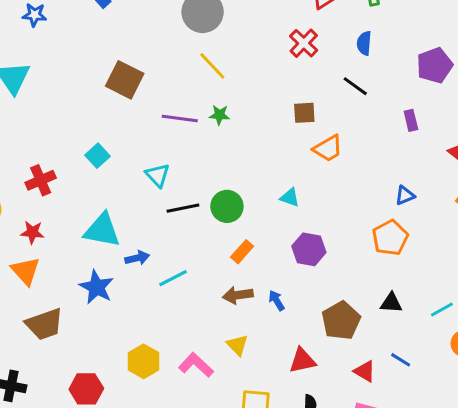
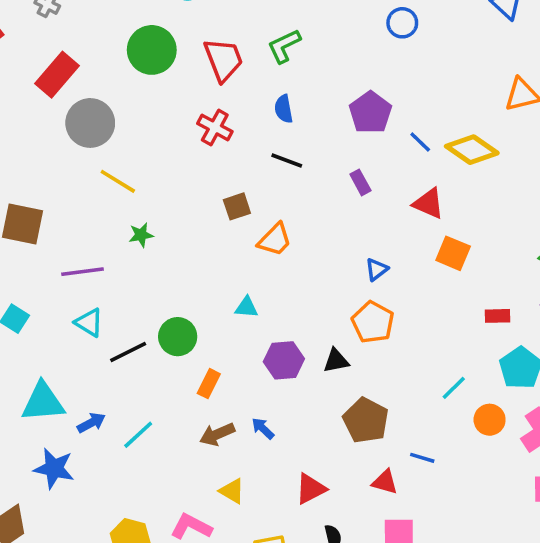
purple line: (180, 119) -> (82, 272), moved
black triangle: (391, 303) -> (336, 361), moved
brown pentagon: (341, 321) -> (366, 420), moved

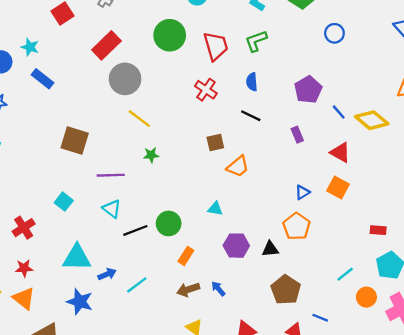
orange square: (453, 253) -> (338, 188), moved

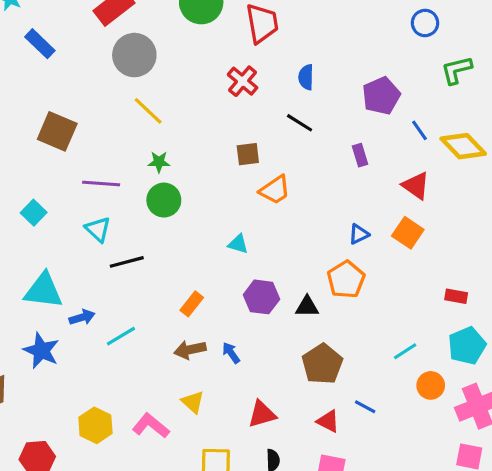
green L-shape: (256, 41) -> (456, 70), moved
blue rectangle: (43, 79) -> (40, 44), moved
green circle: (169, 223) -> (164, 200), moved

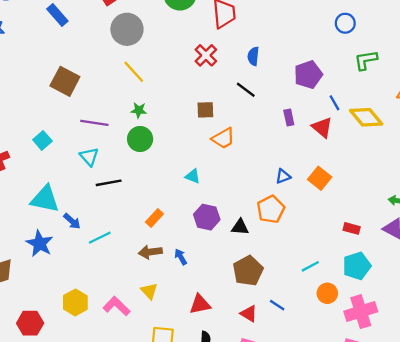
red triangle: (416, 186) -> (322, 127), moved
blue arrow: (82, 317) -> (72, 221), turned 54

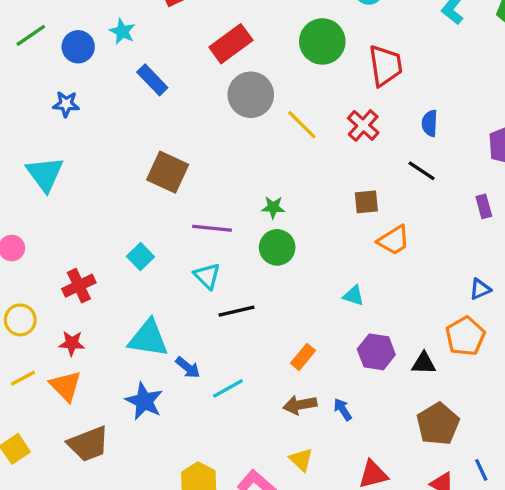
yellow line: (134, 72) -> (302, 125), moved
blue line: (277, 305) -> (481, 470), turned 35

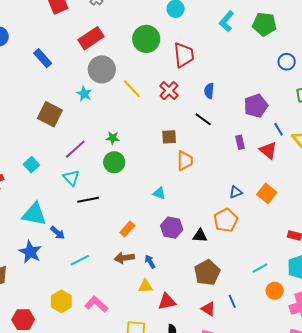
cyan star: (122, 31) -> (84, 94), moved
purple line: (212, 228) -> (75, 149), turned -50
orange trapezoid: (394, 240) -> (185, 161), turned -60
cyan line: (228, 388) -> (80, 260), moved
yellow triangle: (301, 460) -> (145, 286), moved, turned -49

